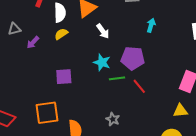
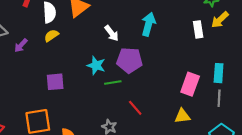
cyan arrow: (151, 25) -> (149, 24), size x1.5
white arrow: (103, 31) -> (112, 33), moved
red line: (139, 86) -> (135, 108), moved

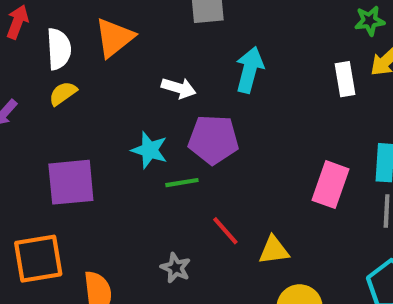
white arrow: (112, 33) -> (179, 88), turned -35
purple square: (55, 82) -> (71, 182), size x1.4
yellow triangle: (182, 116) -> (274, 250), moved

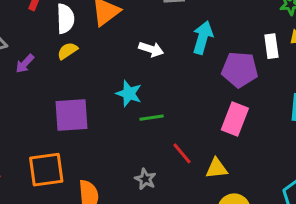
purple pentagon: (213, 140) -> (240, 70), moved
pink rectangle: (330, 185) -> (235, 119), moved

